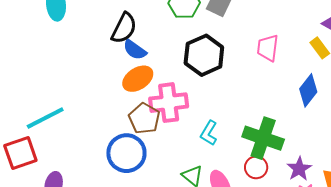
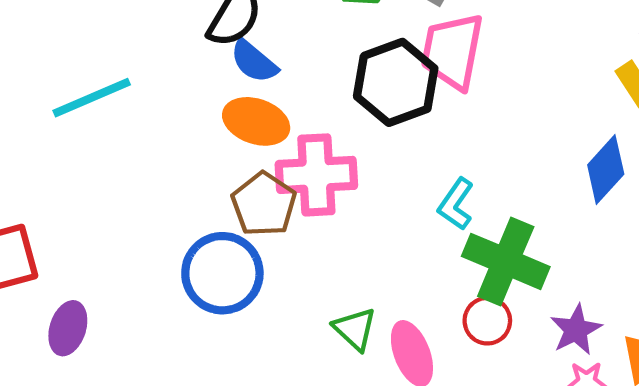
pink trapezoid: (268, 48) -> (452, 51), moved, size x1.4
orange ellipse: (138, 79) -> (256, 121), turned 48
cyan line: (45, 118) -> (92, 98), moved
cyan L-shape: (209, 133) -> (456, 204), moved

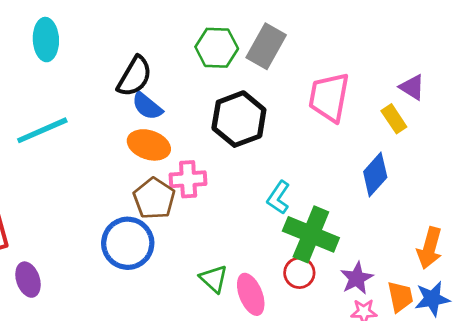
pink trapezoid: (452, 51) -> (329, 97), moved
pink cross: (316, 175) -> (188, 179), size x0.7
purple ellipse: (68, 328) -> (28, 280), turned -36

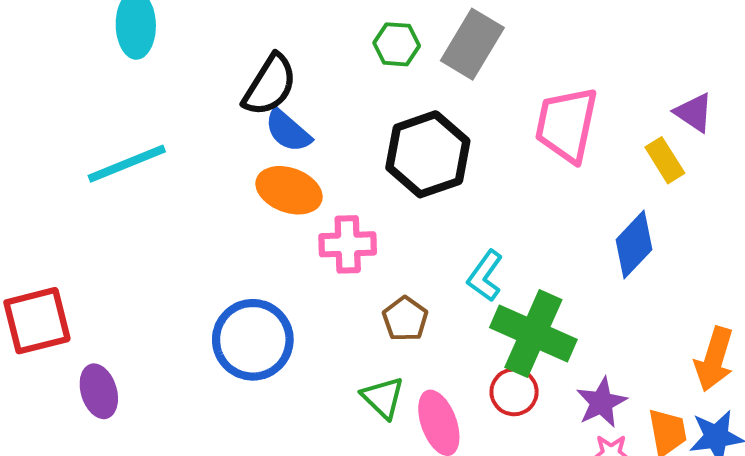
green hexagon: (217, 48) -> (397, 44), size x0.7
brown pentagon: (154, 198) -> (405, 319), moved, size x0.7

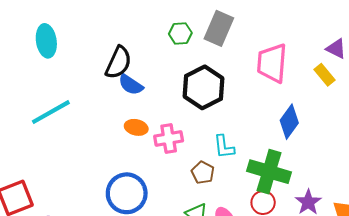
orange ellipse: (289, 190) -> (136, 127), moved, size x0.7
blue diamond: (634, 245) -> (289, 122), moved
cyan L-shape: (485, 276) -> (224, 147), moved, turned -35

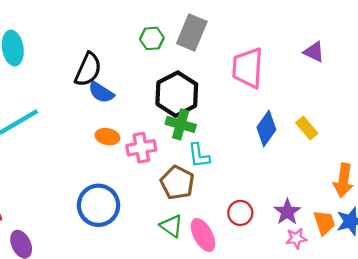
yellow rectangle: (324, 75) -> (307, 128), moved
green cross: (269, 172) -> (181, 124), moved, size x0.7
brown pentagon: (203, 173) -> (177, 183), size x1.4

